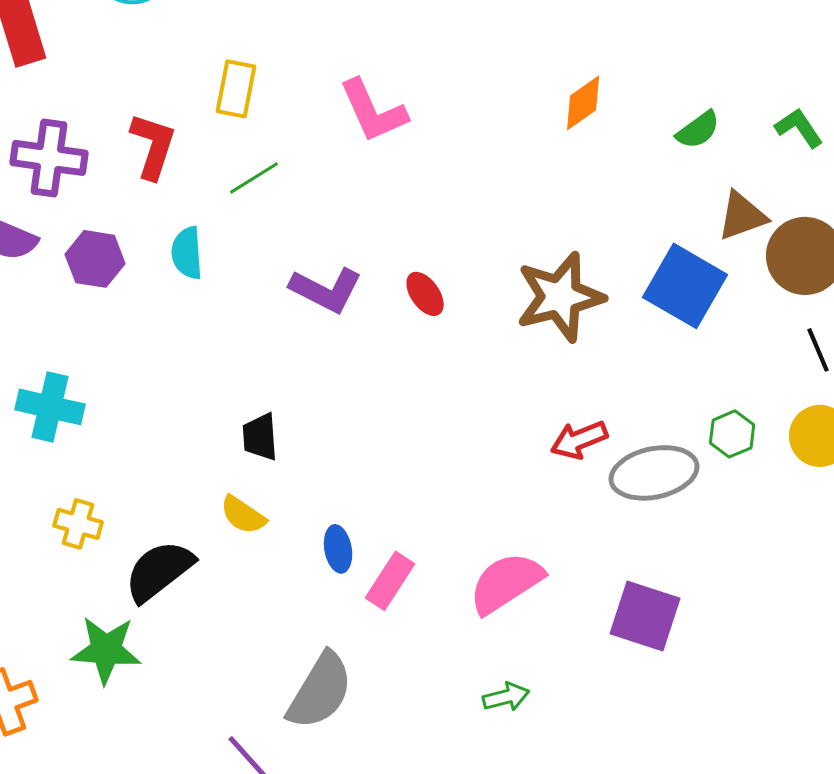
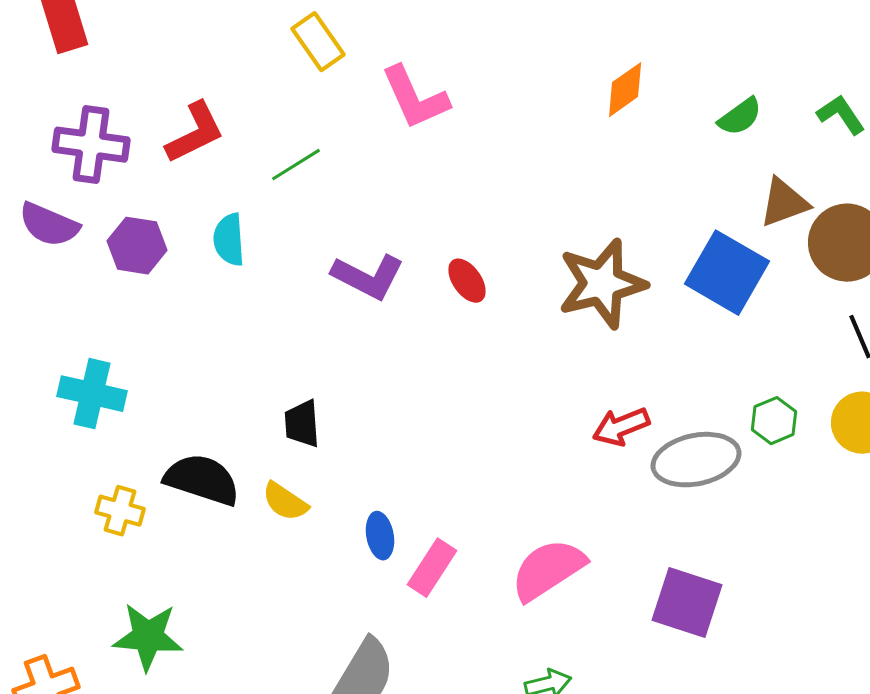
yellow rectangle: (236, 89) -> (318, 42), moved, turned -46
red L-shape: (153, 146) -> (195, 133), turned 46
black semicircle: (159, 571) -> (202, 480), moved, turned 56

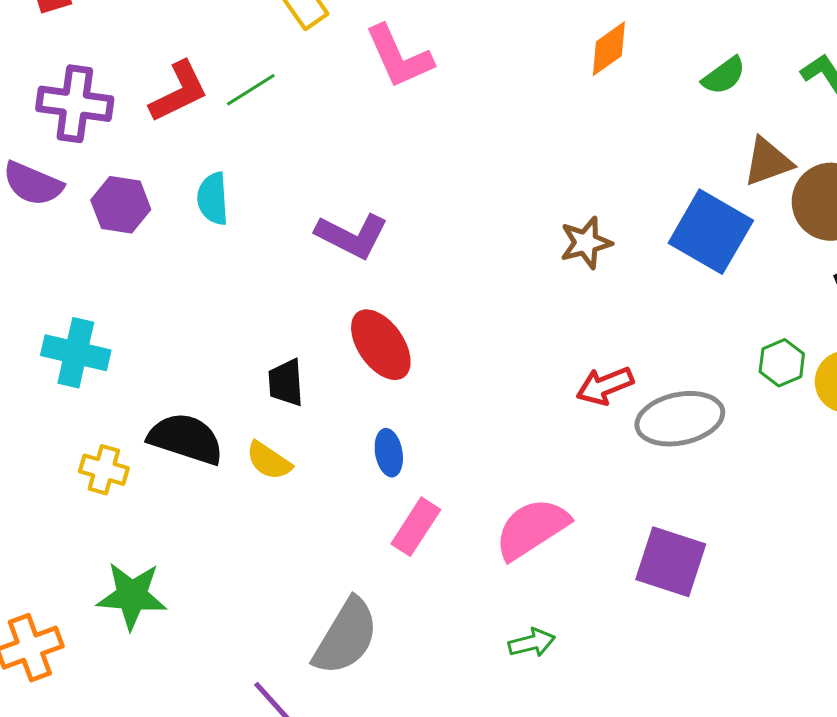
green line: (296, 165) -> (251, 90), moved
red ellipse: (467, 281) -> (381, 345), moved, size x1.6
brown star: (602, 284) -> (586, 243), size x0.6
green hexagon: (774, 421) -> (782, 363), moved
blue ellipse: (380, 536) -> (389, 453), moved

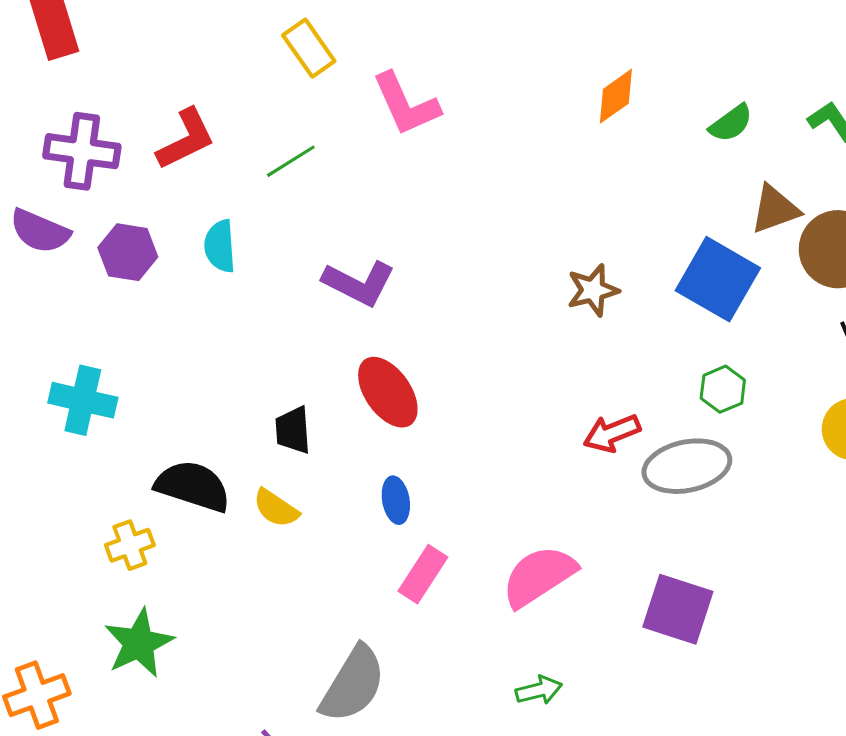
green line: (251, 90) -> (291, 161), moved
green hexagon: (782, 363) -> (723, 389), moved
yellow cross: (104, 470) -> (130, 545), moved, turned -36
green star: (132, 596) -> (139, 643), turned -30

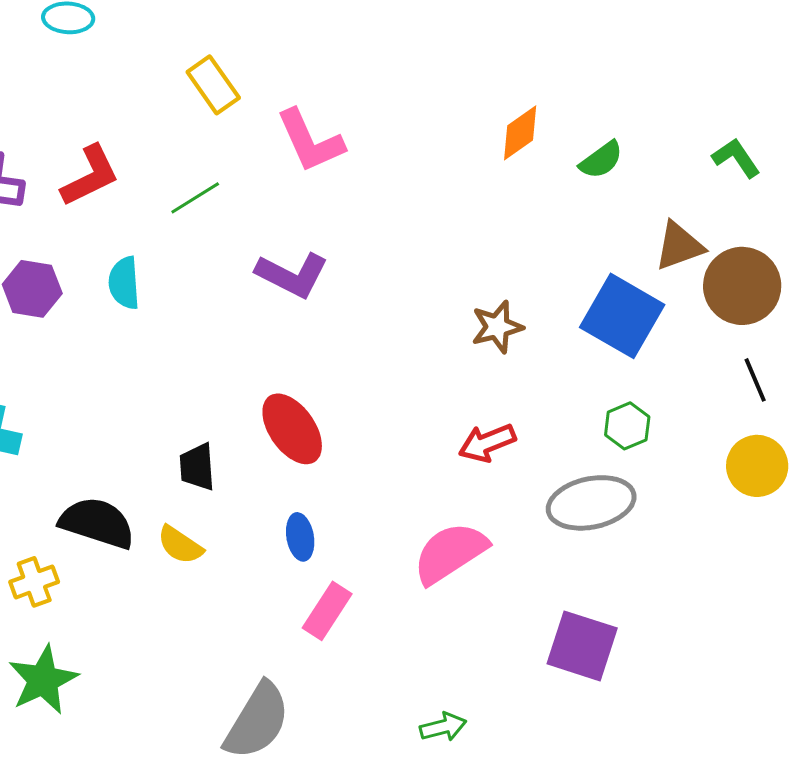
green semicircle: (731, 123) -> (601, 160), moved
purple L-shape: (359, 283) -> (292, 275), moved
red arrow: (612, 433) -> (487, 443), moved
pink semicircle: (539, 576) -> (450, 553), moved

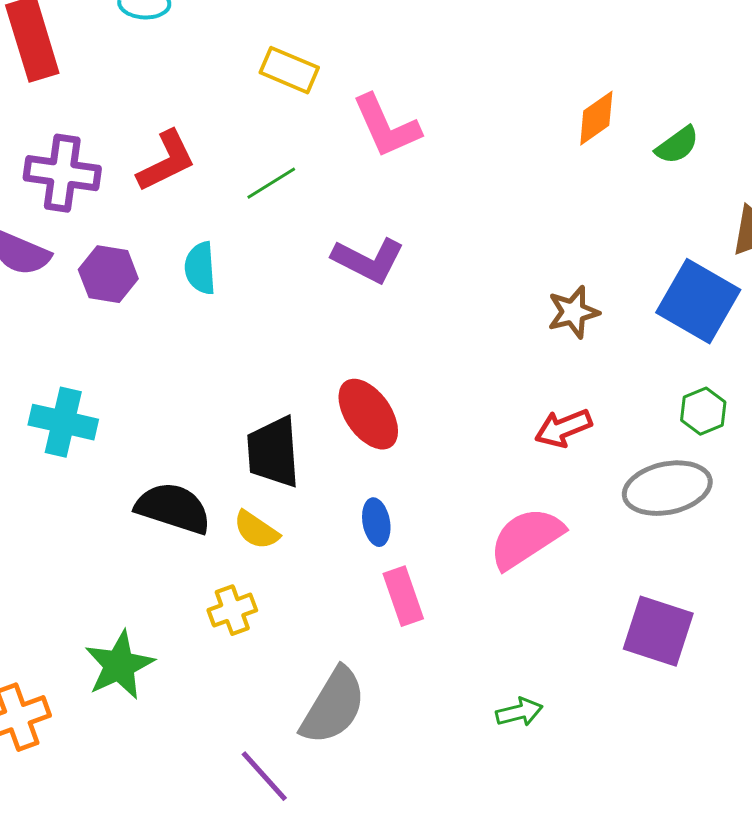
yellow rectangle: (213, 85) -> (289, 70), turned -32
black trapezoid: (197, 467) -> (273, 452), size x1.5
yellow cross: (34, 582) -> (232, 610), moved
pink rectangle: (327, 611) -> (403, 596), turned -52

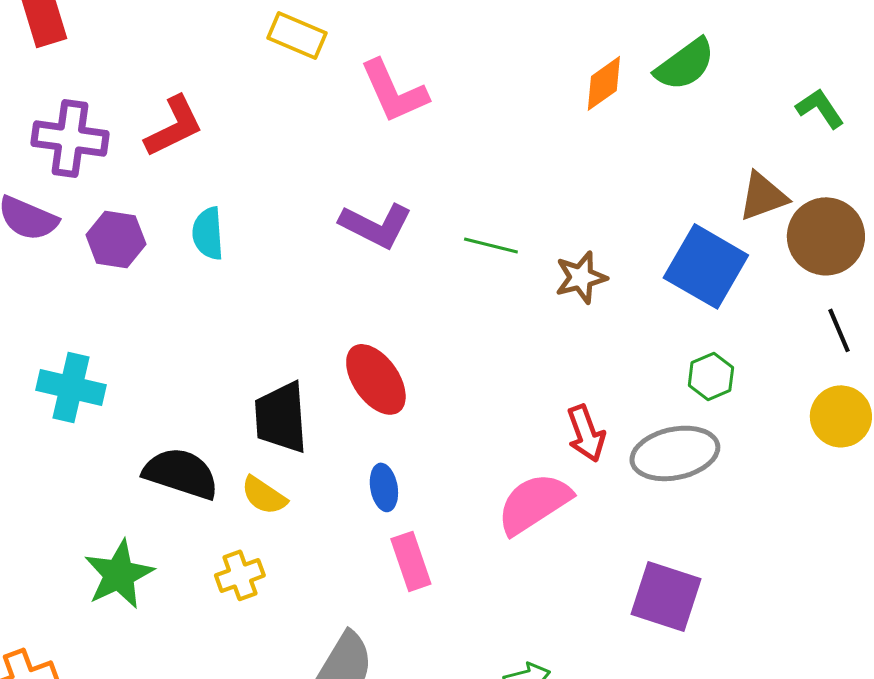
green semicircle: (677, 145) -> (685, 64), moved, size x1.4
green line: (271, 183) -> (491, 245), moved, turned 46
red arrow: (563, 428) -> (586, 433), moved, turned -88
green star: (119, 665) -> (119, 574), moved

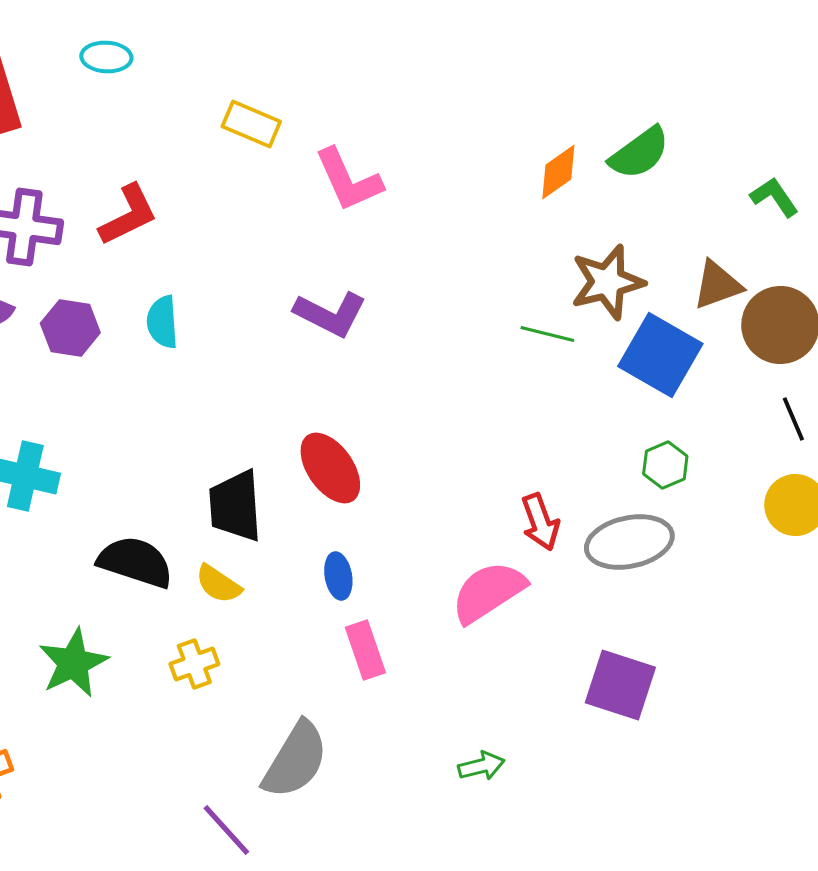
green line: (491, 245) -> (547, 334), moved
brown star: (581, 277) -> (607, 282), moved, size x1.4

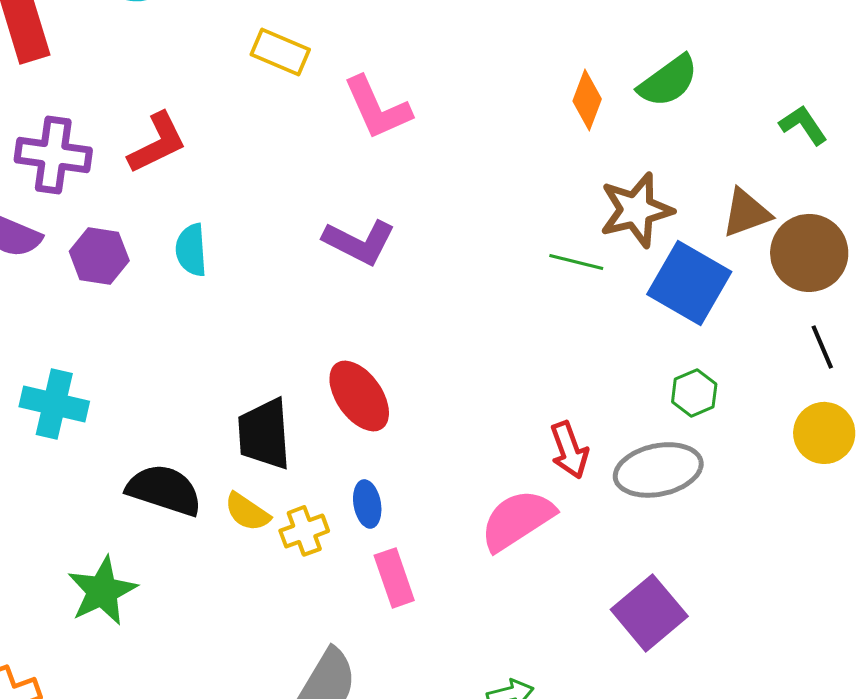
orange diamond: (558, 172) -> (587, 100), turned -34
yellow cross: (194, 664) -> (304, 531), moved
purple square: (620, 685) -> (649, 613), turned 32

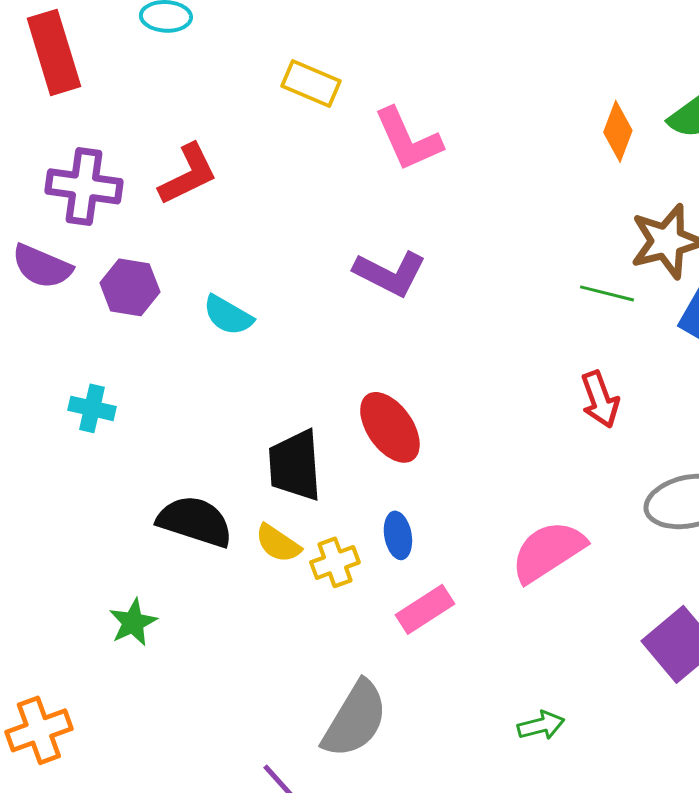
cyan semicircle: (191, 250) -> (228, 315), moved, turned -56
cyan cross: (54, 404) -> (92, 408), moved, size x0.7
red arrow: (569, 450) -> (600, 399), moved
pink rectangle: (394, 578) -> (425, 609), turned 76
green star: (102, 591) -> (133, 622), size x0.7

